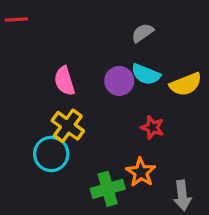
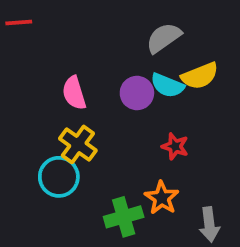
gray semicircle: (142, 33) -> (164, 38), size x1.4
yellow semicircle: (186, 84) -> (200, 76), moved

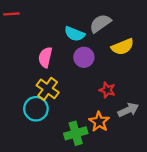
cyan semicircle: (167, 85) -> (75, 34), moved
pink semicircle: (74, 93) -> (45, 57), turned 30
gray arrow: (209, 224) -> (128, 110), moved, turned -108

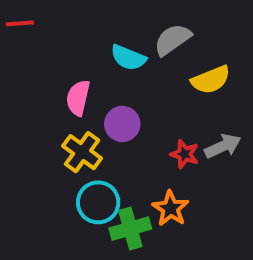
purple circle: (84, 57) -> (122, 124), moved
cyan circle: (36, 109) -> (98, 202), moved
gray arrow: (128, 110) -> (223, 146), moved

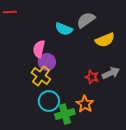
purple circle: (122, 124) -> (47, 62), moved

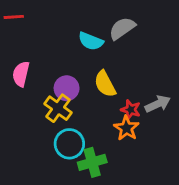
yellow semicircle: (105, 40) -> (105, 84), moved, turned 84
pink semicircle: (39, 49) -> (21, 74), moved
orange star: (85, 104) -> (126, 128), moved

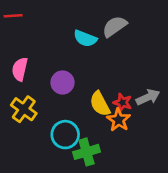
yellow semicircle: (105, 84) -> (100, 104), moved
yellow cross: (58, 108) -> (24, 109), moved

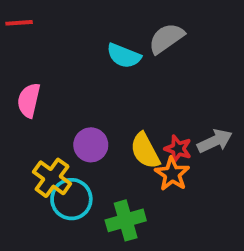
purple circle: (62, 82) -> (91, 145), moved
yellow cross: (24, 109) -> (52, 178), moved
cyan circle: (65, 135) -> (71, 199), moved

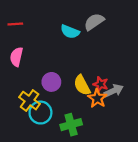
red line: (19, 23) -> (15, 24), moved
gray arrow: (215, 141) -> (114, 91), moved

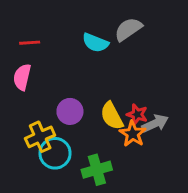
red line: (15, 24) -> (30, 43), moved
yellow cross: (30, 101) -> (40, 137), turned 30

